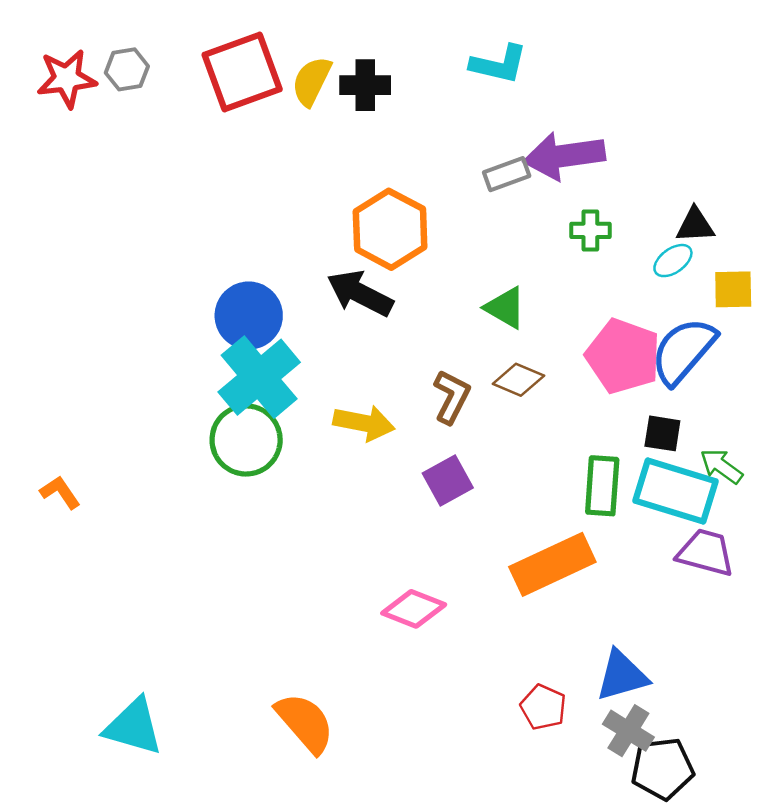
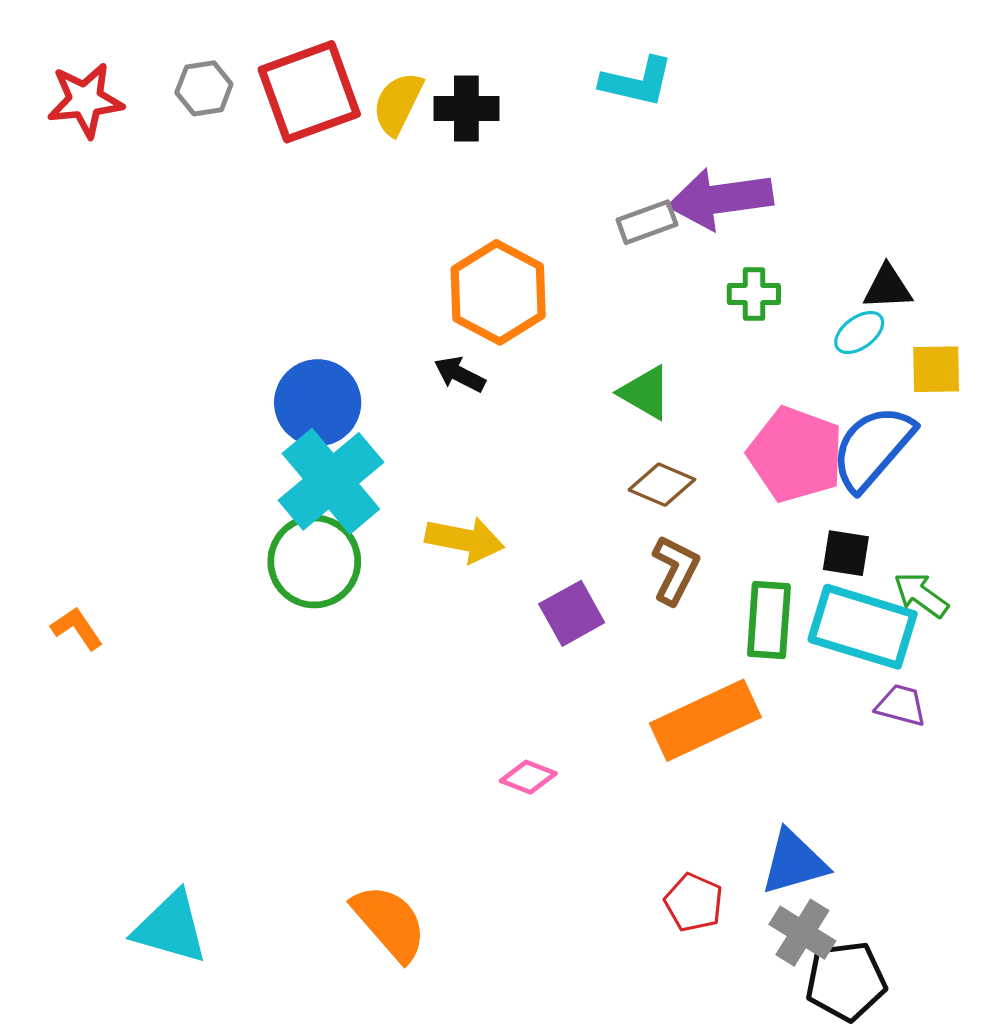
gray hexagon: (127, 69) -> (204, 88), moved
black arrow: (360, 293) -> (460, 374), size x0.6
brown L-shape: (452, 397) -> (675, 570), moved
purple trapezoid: (706, 553) -> (901, 705), size x0.7
pink diamond: (414, 609) -> (528, 777), size x0.7

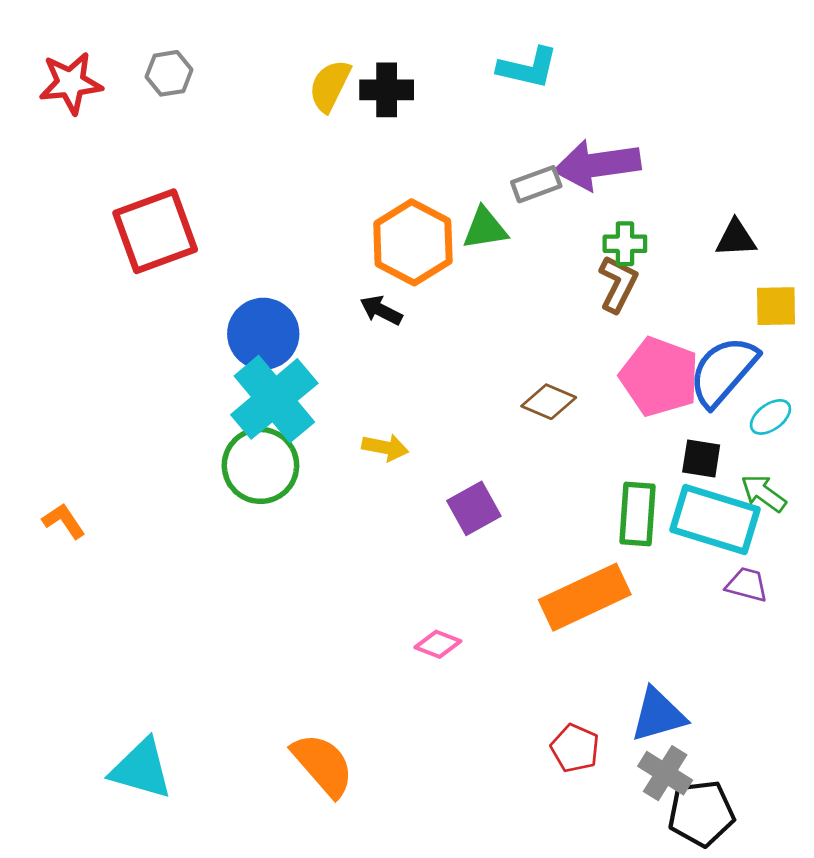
red square: (309, 92) -> (155, 231), moved
cyan ellipse: (859, 332) -> (770, 417), moved
green triangle: (645, 393) -> (485, 229), moved, turned -39
yellow arrow: (465, 540) -> (385, 447), size x0.7
brown L-shape: (675, 570) -> (618, 284), moved

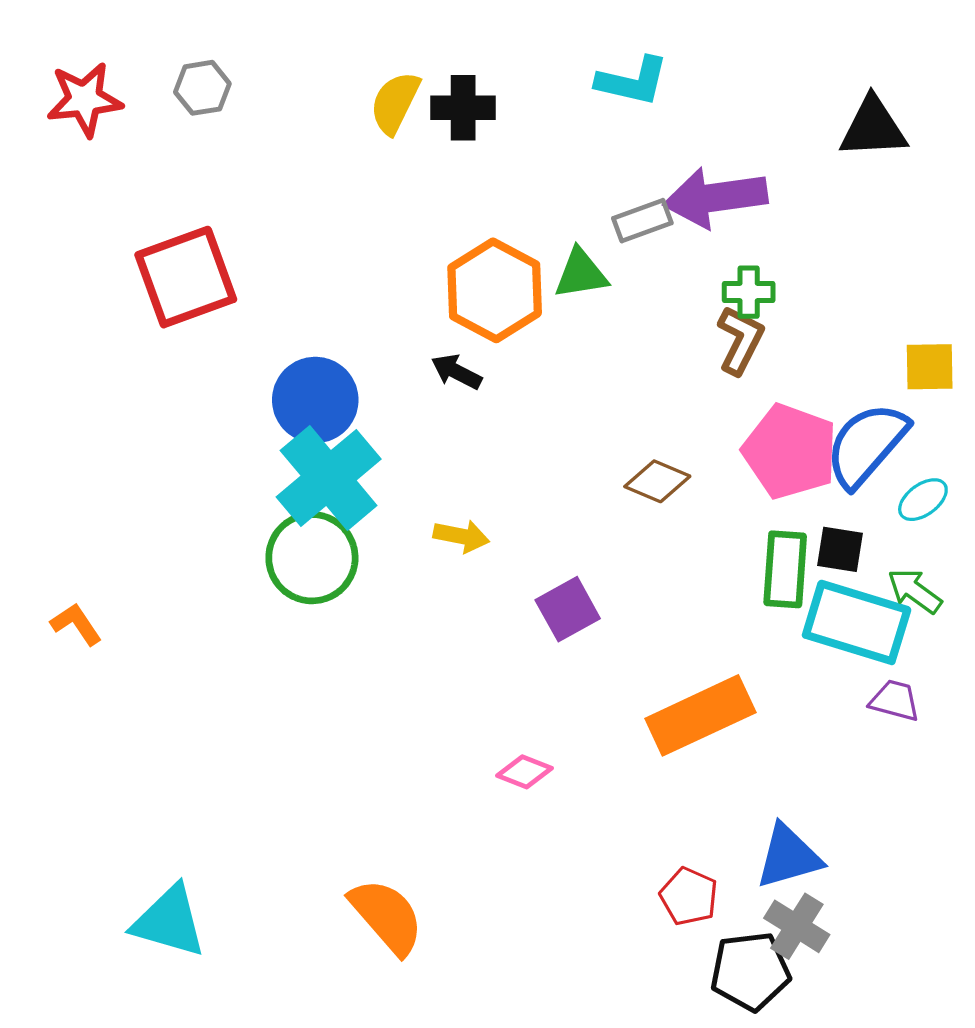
black triangle: (736, 238) -> (873, 128), moved, size x1.4
green rectangle: (637, 514) -> (785, 569), moved
black pentagon: (701, 813) -> (750, 971), moved

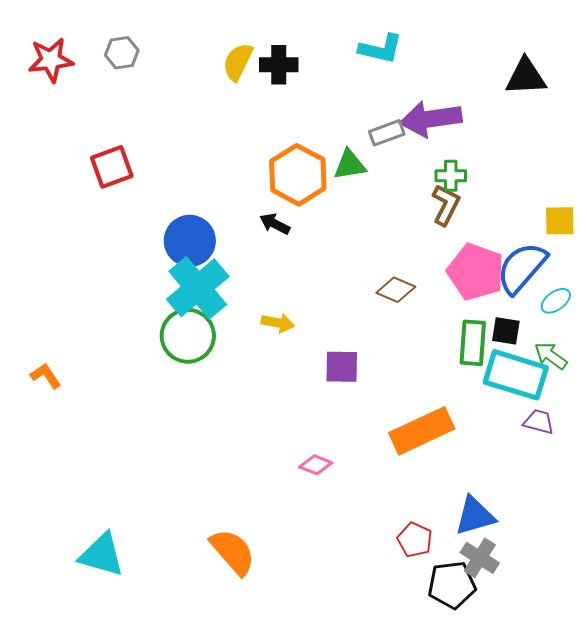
red square: (186, 277) -> (112, 167), size x0.7
purple square: (568, 609) -> (342, 367), turned 30

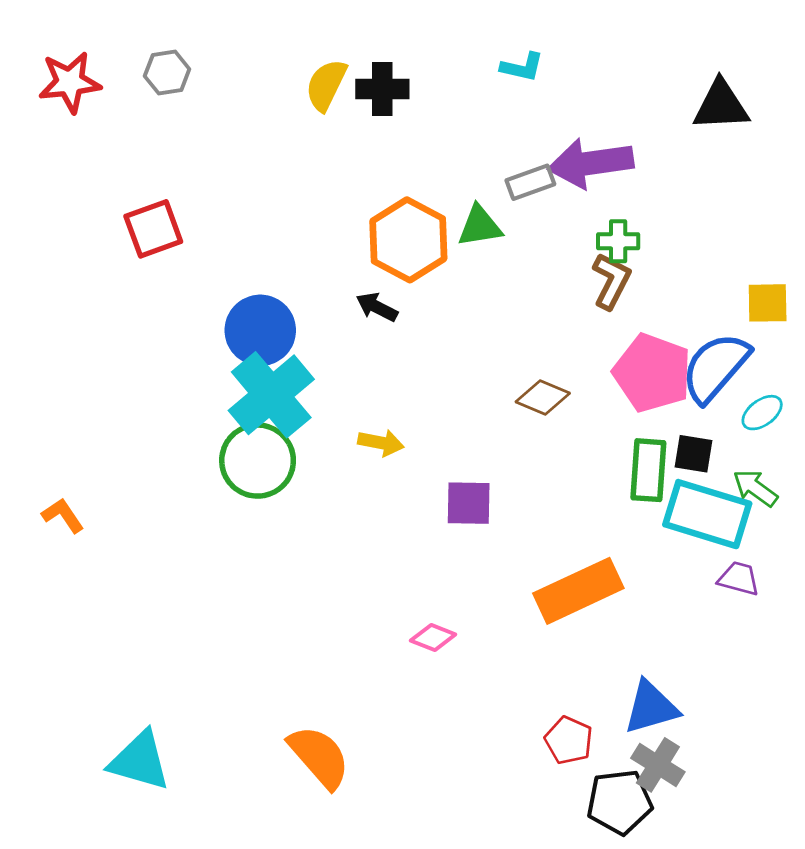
cyan L-shape: (381, 49) -> (522, 67), size x0.7

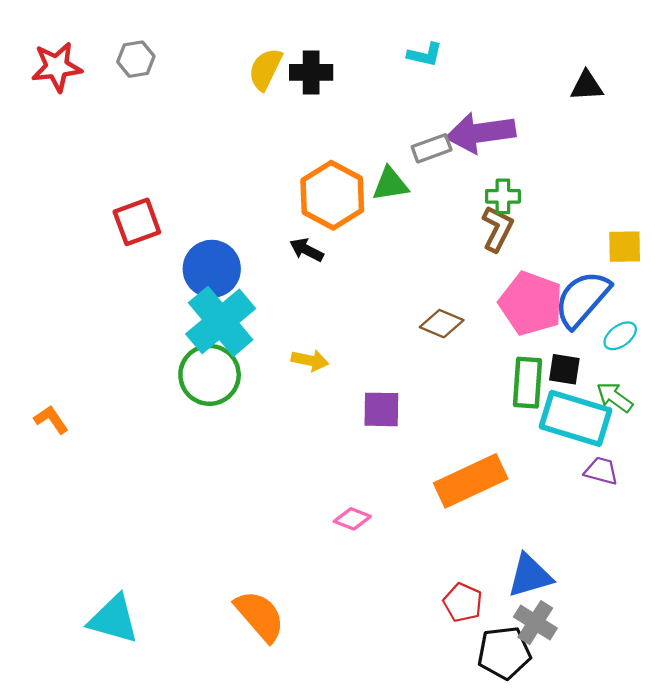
black triangle: (721, 105) -> (587, 86), size x0.7
red square: (153, 229) -> (137, 222), moved

